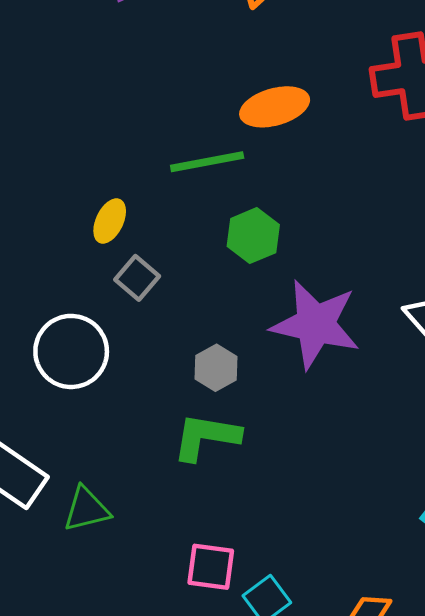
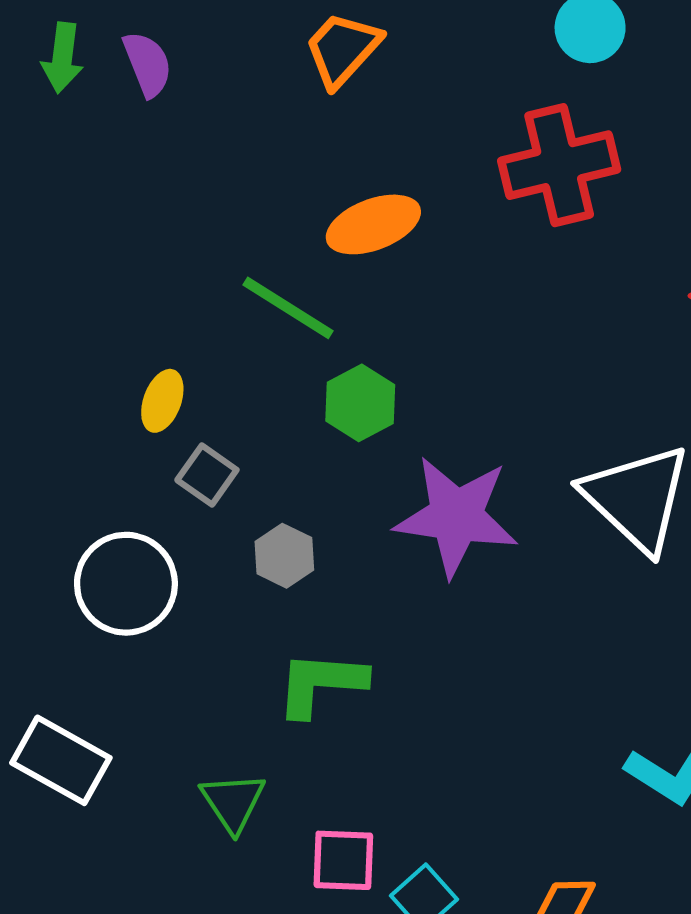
green line: (207, 162) -> (288, 308), turned 48
gray hexagon: (216, 368) -> (284, 556), moved
green triangle: (87, 509) -> (233, 802), moved, turned -45

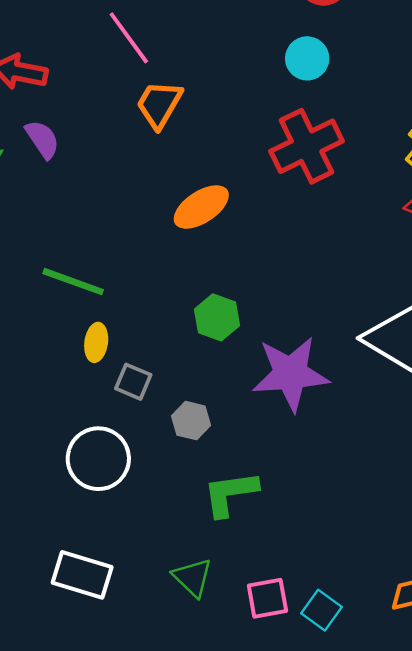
green line: (288, 308) -> (73, 282), moved

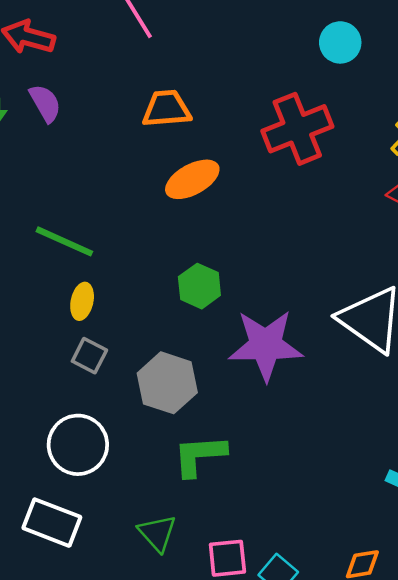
cyan circle: (307, 58) -> (340, 42), moved
orange trapezoid: (159, 104) -> (166, 109), moved, turned 51
gray square: (133, 382) -> (89, 356), moved
gray hexagon: (191, 421) -> (167, 383), size x1.6
white circle: (98, 459) -> (78, 445), moved

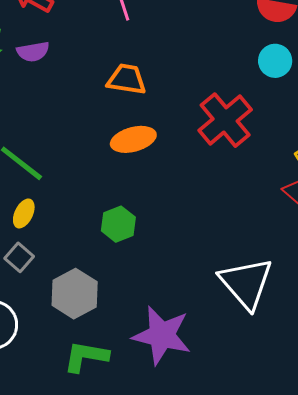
purple semicircle: (45, 103) -> (33, 52), turned 96
red cross: (297, 129) -> (225, 120), turned -32
purple star: (266, 345) -> (162, 335), moved

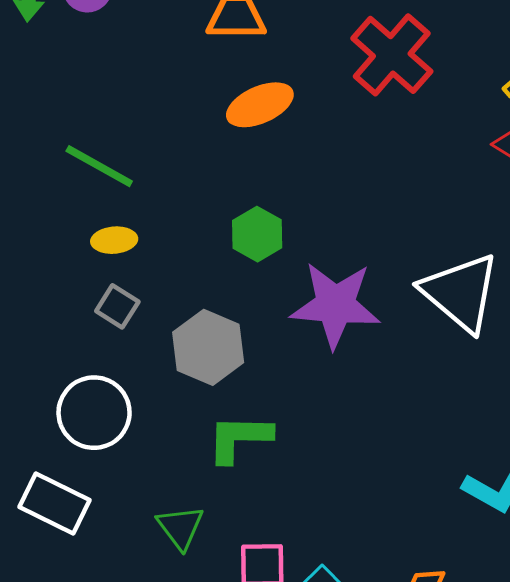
yellow ellipse: (24, 213) -> (114, 240), turned 68
purple star: (162, 335) -> (335, 305), moved

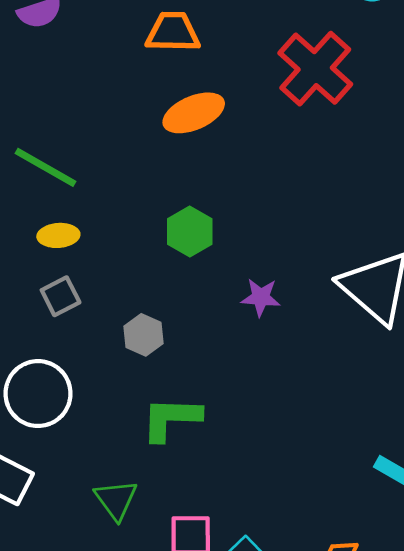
purple star: (335, 305) -> (261, 297), size x0.5
gray square: (117, 306) -> (61, 296), turned 30
gray hexagon: (208, 347) -> (144, 335), size x0.6

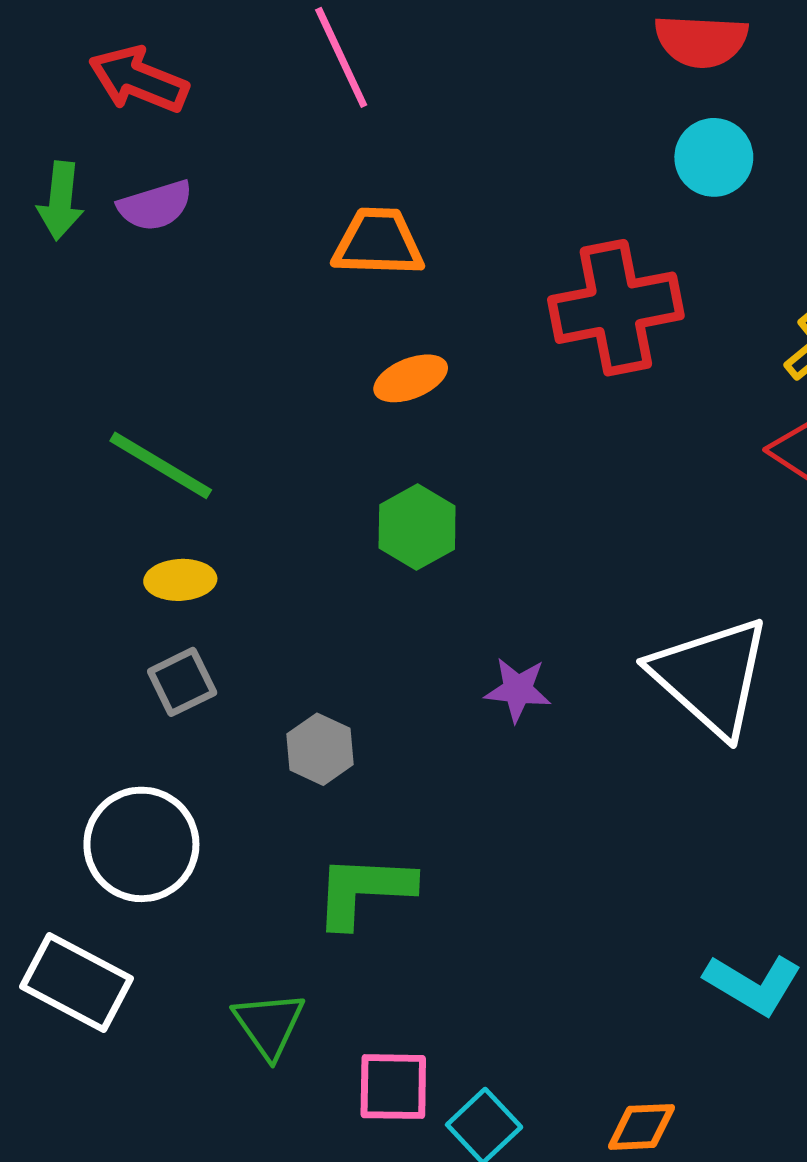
red cross: (315, 69) -> (616, 308), turned 36
orange ellipse: (194, 113) -> (411, 378), size x0.7
green hexagon: (190, 232) -> (417, 527), moved

